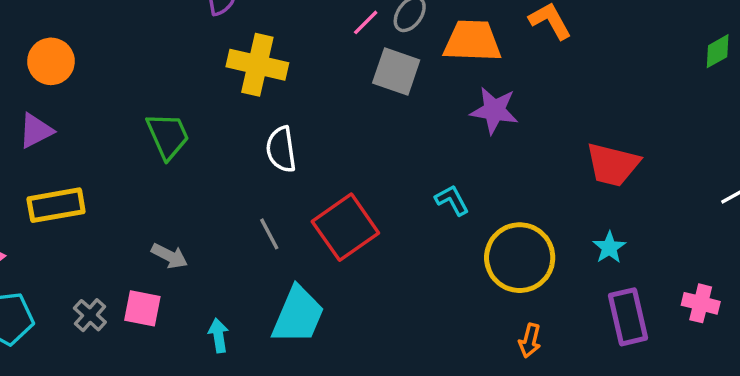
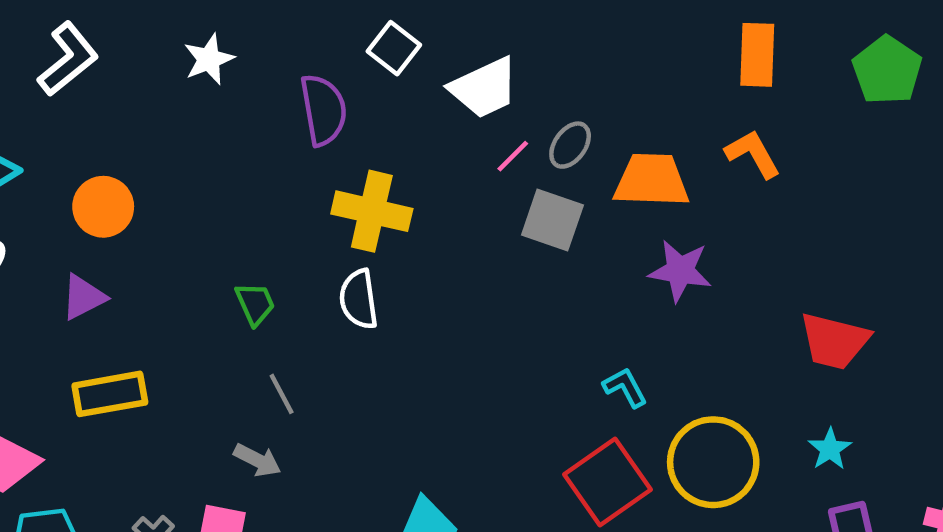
green trapezoid: (168, 136) -> (255, 304), size x0.7
white semicircle: (281, 149) -> (359, 299), moved
red square: (345, 227) -> (607, 482), moved
gray line: (269, 234) -> (282, 394), moved

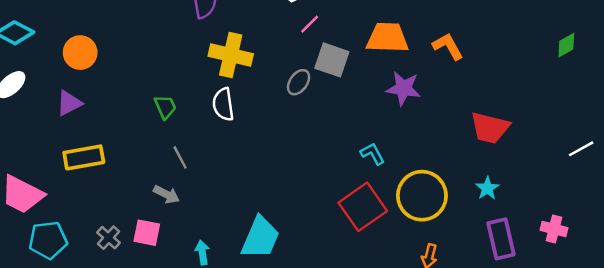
gray ellipse: (570, 145) -> (299, 82), moved
orange L-shape: (753, 154) -> (448, 46), moved

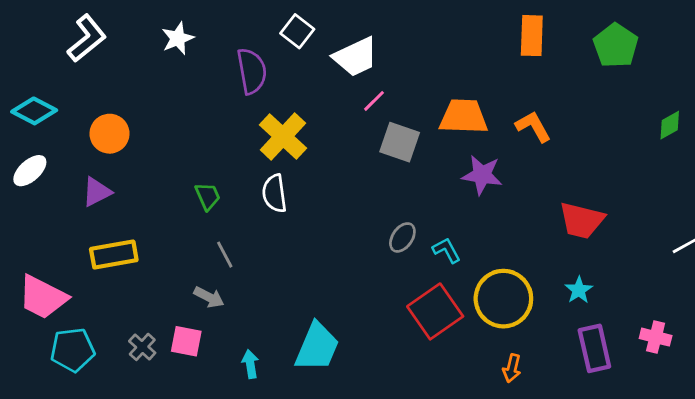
yellow cross: (231, 55) -> (283, 137), turned 30
gray ellipse: (299, 82) -> (402, 237), moved

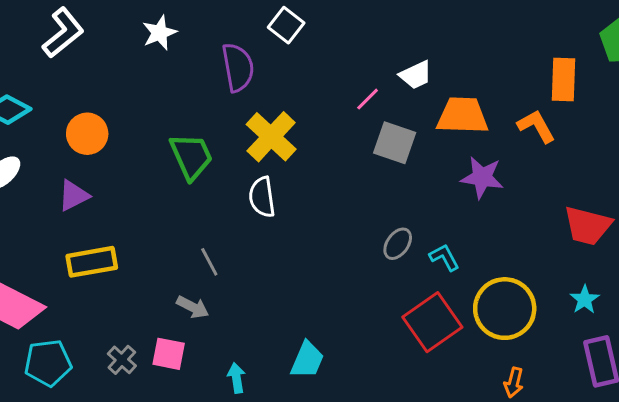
orange rectangle: (532, 36) -> (563, 79), moved
white trapezoid: (356, 57) -> (416, 75), moved, size x0.7
green trapezoid: (208, 196) -> (191, 156), moved, size x1.6
cyan trapezoid: (317, 347) -> (307, 360), size x0.7

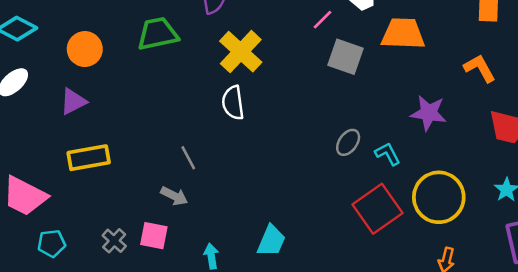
orange L-shape: (536, 126) -> (480, 68), moved
green trapezoid: (191, 156) -> (158, 34), moved, turned -78
purple star: (482, 177) -> (429, 113), moved
cyan pentagon: (48, 363) -> (52, 243), size x0.7

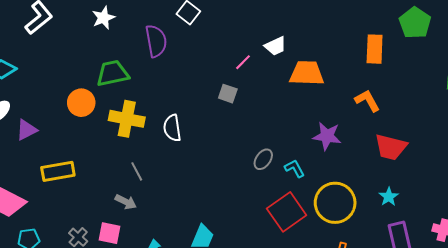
orange circle: (85, 49) -> (81, 103), moved
yellow cross: (241, 52) -> (127, 119), moved, turned -32
gray square: (345, 57) -> (228, 94), moved, size x0.7
purple triangle: (73, 101) -> (27, 130), moved

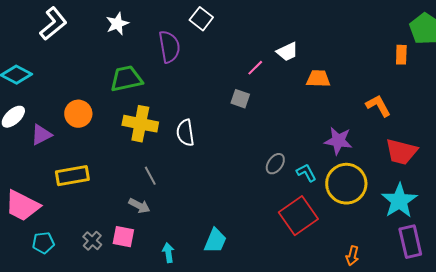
orange rectangle: (375, 49) -> (401, 55), moved, size x0.7
orange trapezoid: (307, 73) -> (318, 79), size x0.7
orange circle: (81, 103) -> (78, 114), moved
cyan star: (389, 197) -> (399, 201), size x1.8
yellow circle: (335, 203) -> (346, 184), moved

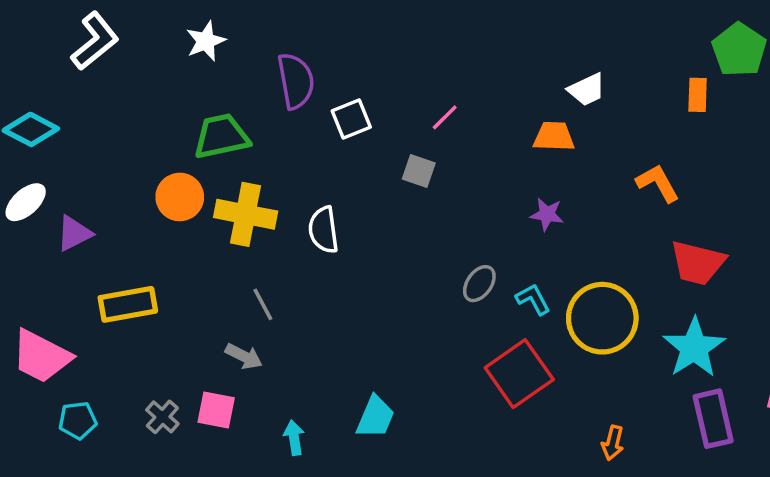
white square: (201, 19) -> (351, 119), moved, turned 30
white trapezoid: (287, 52) -> (587, 90), moved
orange circle: (78, 114) -> (180, 197), moved
purple star: (338, 141) -> (547, 214), moved, size x0.7

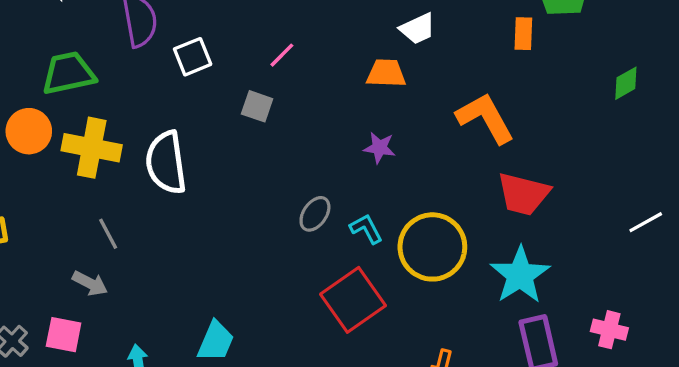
orange L-shape: (658, 183) -> (485, 118), size x1.4
white semicircle: (323, 230) -> (166, 163), size x1.4

